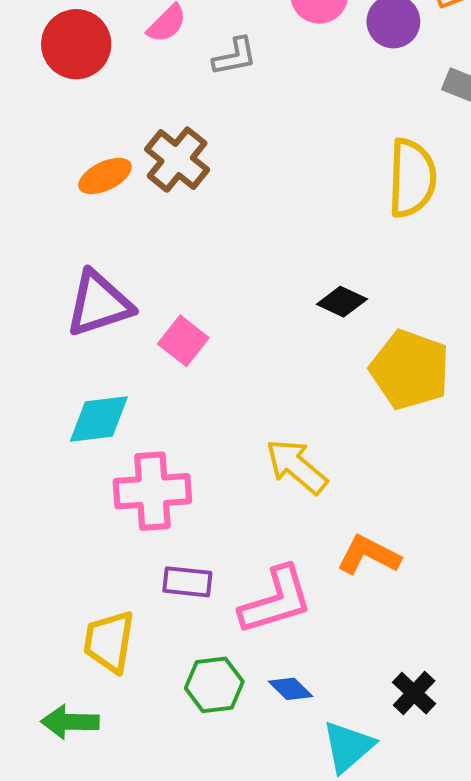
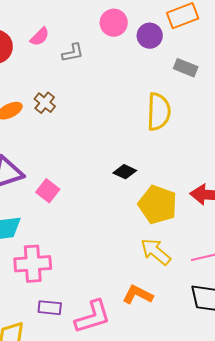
brown cross: (177, 160) -> (45, 103), size x0.7
yellow arrow: (297, 466) -> (156, 252), moved

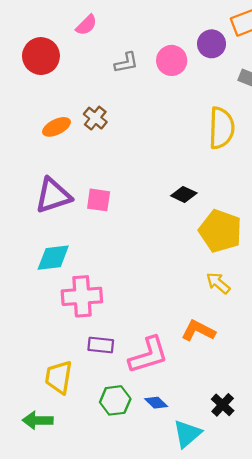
pink circle: (114, 23) -> (172, 60), moved
pink semicircle: (40, 37) -> (86, 25), moved
pink square: (48, 191) -> (99, 200), moved, turned -30
yellow arrow: (156, 252) -> (218, 283), size x0.7

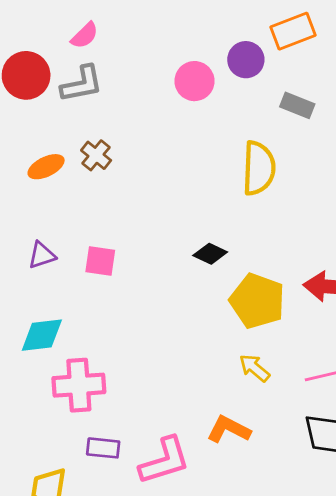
gray L-shape: (126, 63) -> (82, 84), moved, size x1.4
purple triangle: (53, 196) -> (42, 255), size x0.6

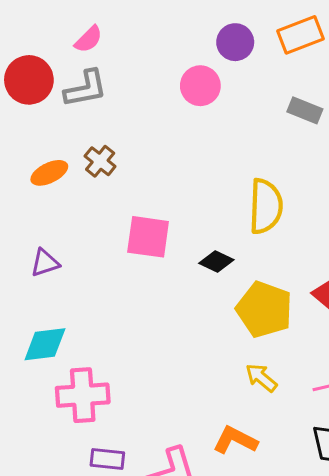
purple circle: (246, 60) -> (235, 42), moved
yellow semicircle: (259, 168) -> (266, 206), moved
pink square: (100, 261) -> (148, 237), moved, size x1.4

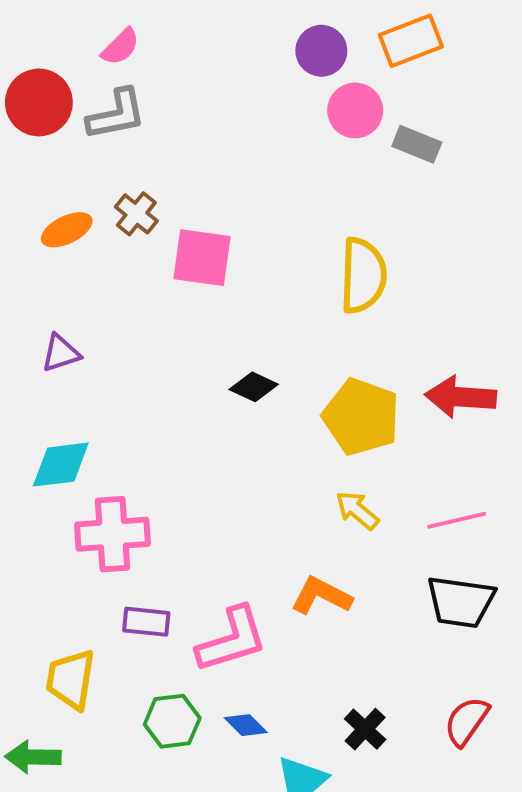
pink circle: (200, 86) -> (355, 110), moved
pink square: (148, 237) -> (202, 258), moved
black diamond: (216, 261) -> (254, 387), moved

